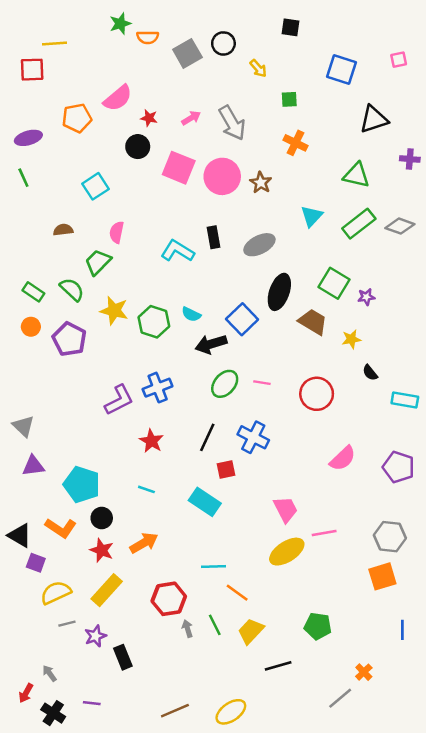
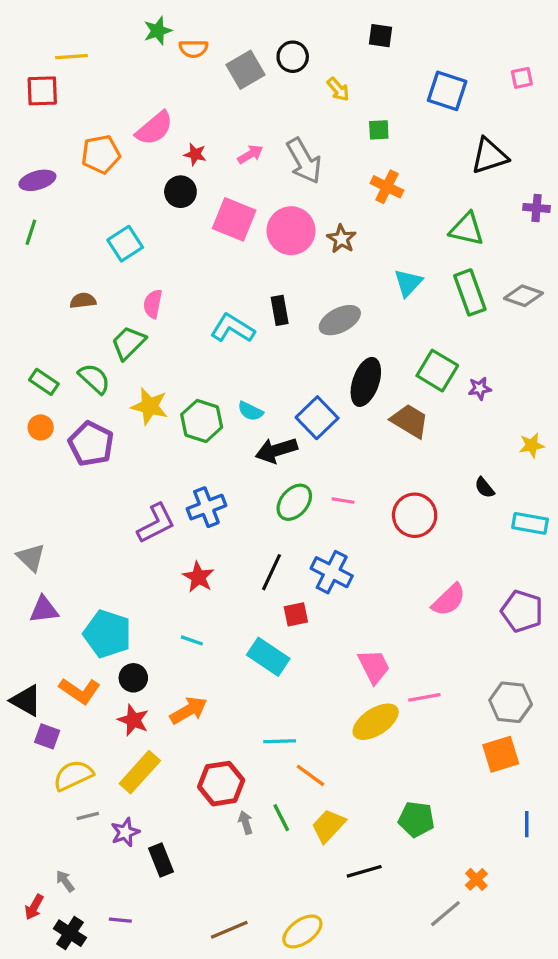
green line: (23, 178) -> (31, 232), turned 42
green rectangle: (359, 224) -> (470, 292), turned -72
yellow star: (351, 339) -> (532, 445), moved

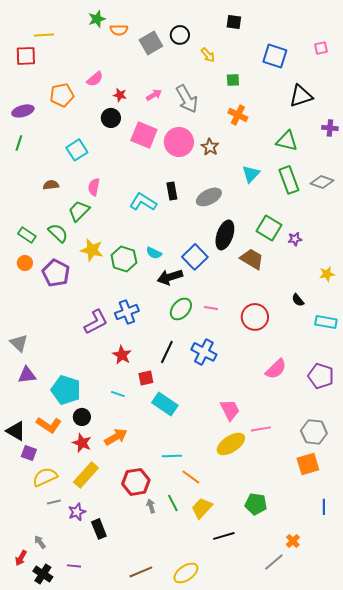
pink semicircle: (154, 128) -> (95, 79), size x0.7
red square: (296, 614) -> (146, 378), moved

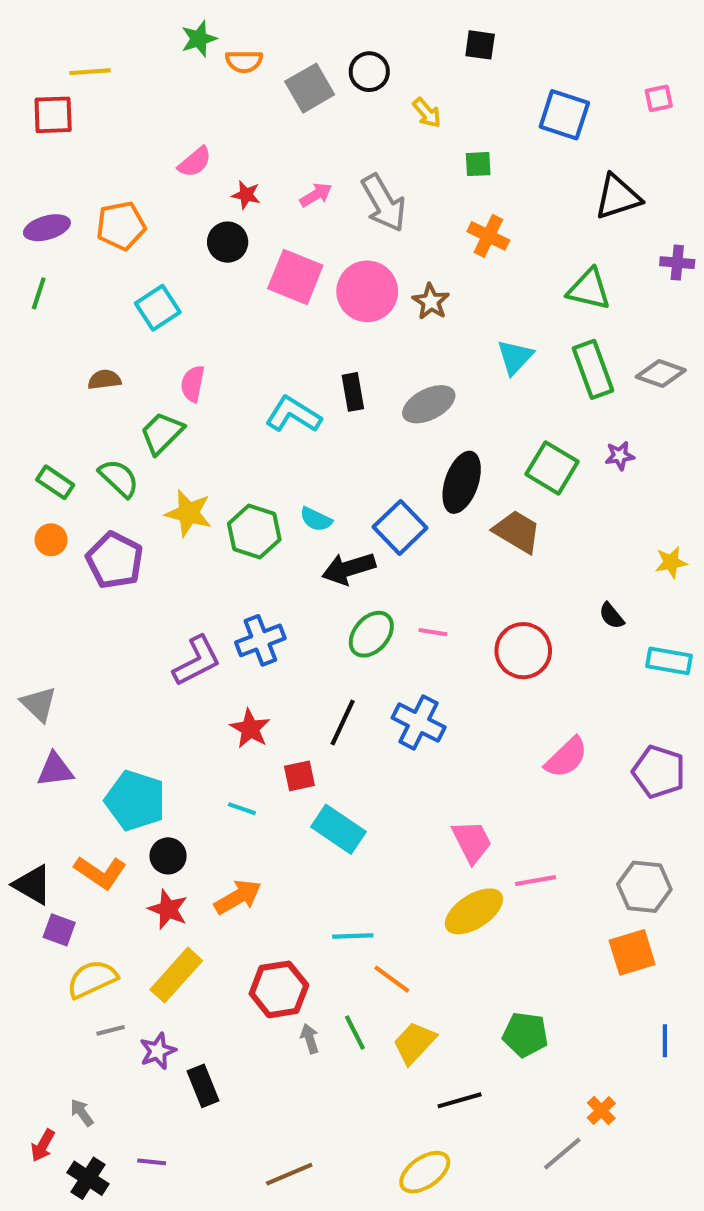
orange pentagon: (62, 95) -> (121, 226), moved
purple star: (295, 239) -> (620, 456), moved
yellow ellipse: (186, 573) -> (425, 1172), moved

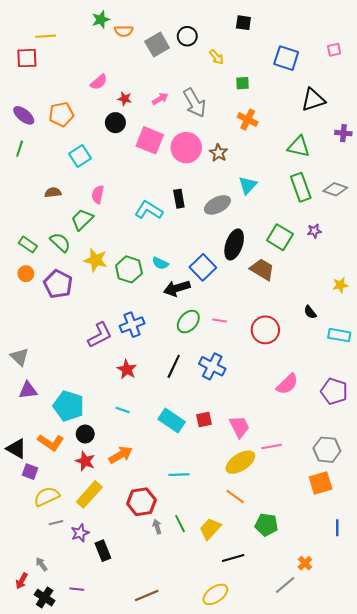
purple ellipse: (47, 228) -> (24, 115), turned 55
cyan triangle: (515, 357) -> (248, 185), moved
red square: (299, 776) -> (204, 419), moved
orange line: (392, 979) -> (235, 497), moved

